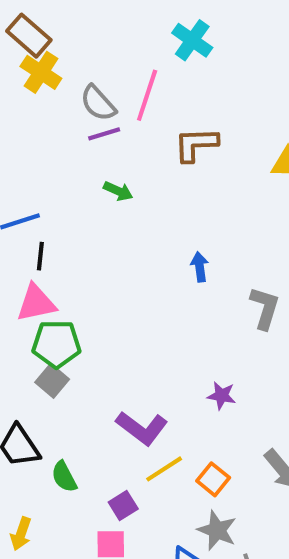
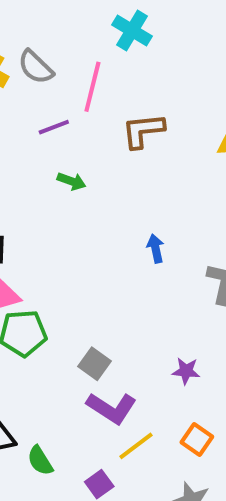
gray semicircle: (98, 103) -> (36, 67), moved
gray square: (52, 381) -> (95, 364), moved
orange square: (213, 479) -> (197, 440), moved

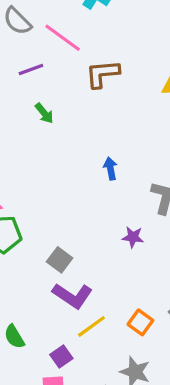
pink line: (92, 87) -> (63, 38), turned -69
green arrow: (72, 181) -> (44, 113), turned 30
purple star: (186, 371) -> (133, 237), moved

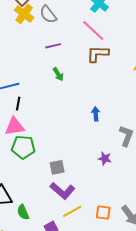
pink line: (63, 38) -> (93, 30), moved
gray square: (60, 260) -> (57, 167), turned 35
orange square: (140, 322) -> (103, 213), turned -35

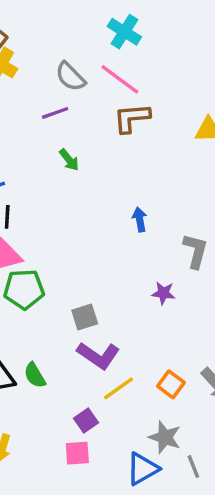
gray semicircle: (48, 14) -> (70, 77), moved
green semicircle: (23, 212) -> (35, 375), moved
orange square: (103, 213) -> (171, 384), turned 35

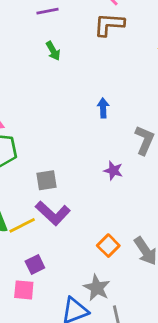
yellow line: (119, 388) -> (22, 225), moved

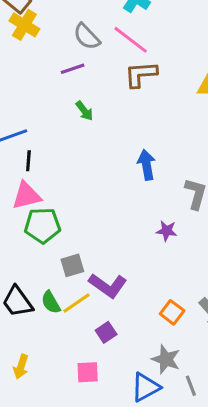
blue arrow: (103, 108) -> (147, 165), size x1.4
gray square: (47, 180) -> (72, 265), moved
purple square: (35, 264) -> (106, 332), moved

